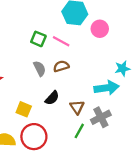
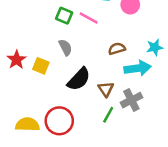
brown semicircle: (61, 66) -> (117, 49), moved
black semicircle: (52, 98) -> (79, 79), size x1.5
yellow square: (24, 109) -> (41, 66), moved

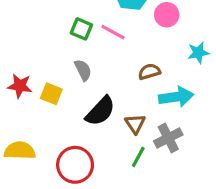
cyan star: (155, 47) -> (198, 53), moved
red star: (16, 60) -> (20, 86), turned -30
yellow semicircle: (27, 124) -> (20, 151), moved

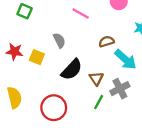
green square: (81, 29) -> (25, 11), moved
cyan arrow: (176, 97) -> (126, 59), turned 50
yellow semicircle: (20, 151) -> (14, 98), turned 75

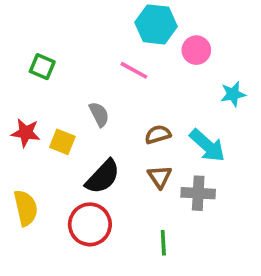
brown semicircle: (106, 42) -> (158, 134), moved
black semicircle: (72, 70) -> (103, 177), moved
gray cross: (120, 89) -> (198, 193), turned 30
green line: (99, 102) -> (163, 243), moved, turned -32

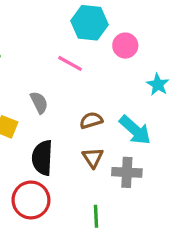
cyan star: (233, 94) -> (158, 85), turned -30
black semicircle: (103, 177) -> (42, 158), turned 140

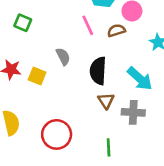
pink line: (70, 63) -> (88, 25), turned 36
brown semicircle: (91, 120) -> (116, 30), moved
black semicircle: (42, 158) -> (98, 71), moved

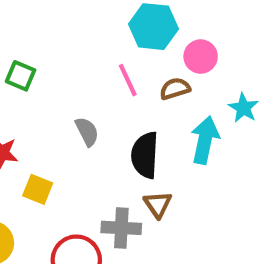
yellow square: (37, 76) -> (38, 189), moved
cyan arrow: (140, 79) -> (205, 140), moved, turned -120
gray cross: (133, 112) -> (121, 228), moved

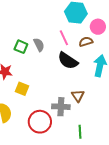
green square: (21, 76) -> (21, 47), moved
gray semicircle: (87, 132) -> (39, 45), moved
black semicircle: (145, 155) -> (68, 61), moved, turned -60

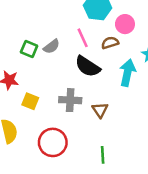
gray semicircle: (39, 45) -> (51, 47), turned 80
gray cross: (61, 107) -> (70, 100), moved

